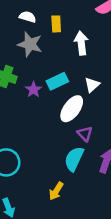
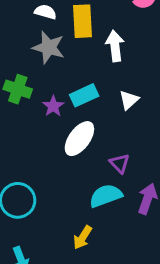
yellow rectangle: (56, 24) -> (83, 21), size x1.5
white ellipse: (72, 109) -> (79, 139), moved
cyan semicircle: (74, 159) -> (106, 196), turned 45

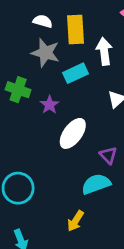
cyan rectangle: (84, 95) -> (76, 73), moved

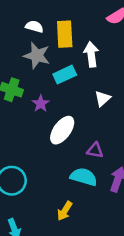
purple triangle: (108, 155) -> (95, 150), turned -36
cyan semicircle: (96, 184) -> (84, 177), turned 36

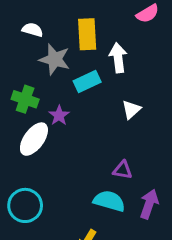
white semicircle: (34, 27) -> (32, 30), moved
white ellipse: (62, 130) -> (34, 139), moved

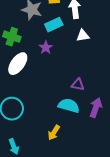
white triangle: (131, 110) -> (83, 36), moved, turned 32
purple star: (59, 115) -> (46, 48), moved

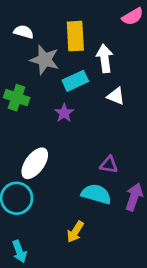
white triangle: (83, 36) -> (116, 96), turned 32
white ellipse: (18, 64) -> (35, 163), moved

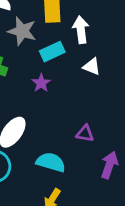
cyan semicircle: (96, 194) -> (51, 162), moved

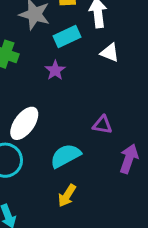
cyan semicircle: (51, 162) -> (66, 156), turned -44

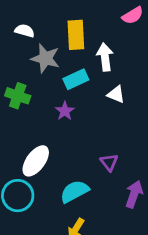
purple triangle: (102, 125) -> (109, 162), turned 42

